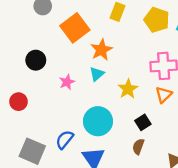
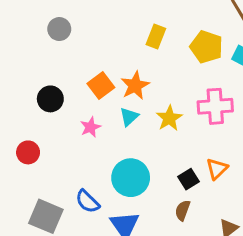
orange square: (75, 28) -> (101, 86), moved, size x0.7
yellow star: (128, 89) -> (169, 118), moved
orange triangle: (164, 95) -> (217, 169), moved
blue semicircle: (65, 140) -> (87, 201), turned -84

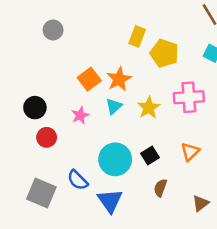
yellow pentagon: (206, 47) -> (164, 53), moved
black circle: (50, 99) -> (35, 108), moved
red circle: (28, 152) -> (47, 137), moved
black square: (189, 179) -> (150, 155), moved

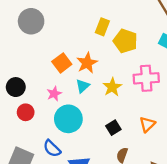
gray circle: (53, 30) -> (31, 21), size x1.5
cyan circle: (115, 159) -> (68, 119), moved

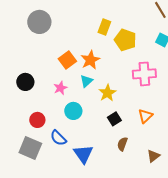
yellow star: (112, 87) -> (107, 93), moved
red circle: (26, 112) -> (37, 120), moved
cyan circle: (68, 119) -> (73, 111), size x0.7

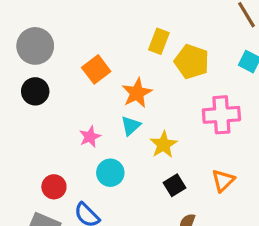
gray circle: (39, 22) -> (35, 46), moved
orange square: (67, 60) -> (96, 69), moved
black circle: (25, 82) -> (35, 91), moved

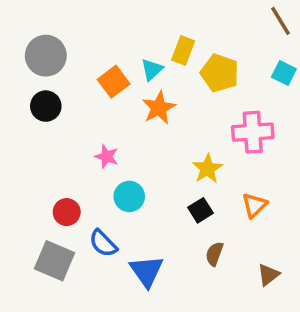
cyan triangle: (131, 126) -> (152, 70), moved
pink star: (90, 137) -> (107, 156), turned -30
yellow star: (164, 145) -> (207, 169), moved

